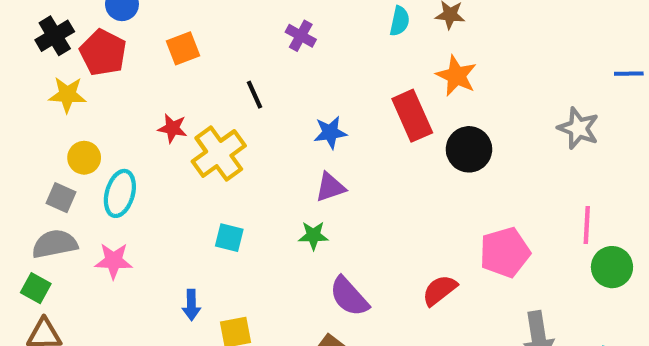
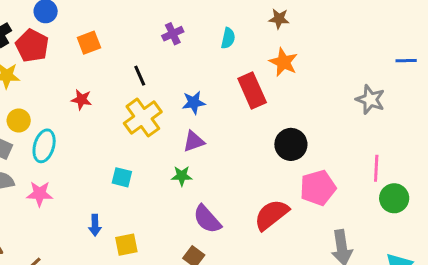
cyan semicircle: (400, 21) -> (228, 38), moved
purple cross: (301, 36) -> (173, 34), turned 36
black circle: (469, 149) -> (291, 144), moved
yellow cross: (219, 154) -> (143, 117), moved
red semicircle: (440, 290) -> (271, 215), size x1.4

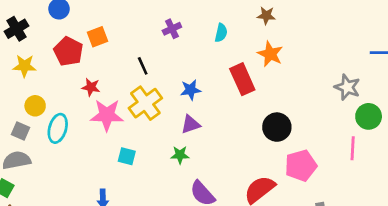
red pentagon: (32, 46) -> (68, 51), moved
pink star: (40, 194) -> (107, 115), moved, size x1.4
green circle: (394, 198) -> (369, 116), moved

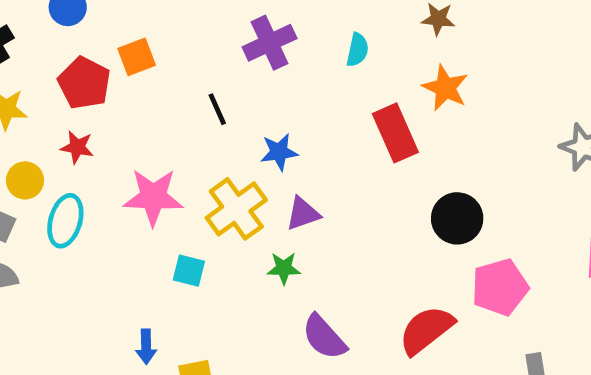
purple cross: (172, 29) -> (270, 43), size x1.5
red star: (91, 87) -> (77, 147), moved
blue star: (191, 90) -> (279, 152), moved
yellow cross: (145, 103) -> (236, 209), moved

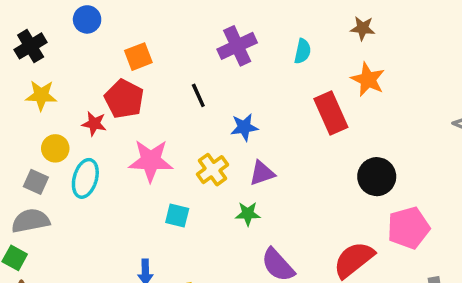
red pentagon: (84, 83) -> (124, 99), moved
yellow cross: (236, 209) -> (212, 170), size x0.7

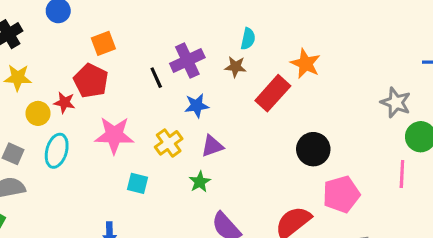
brown star: (363, 28) -> (236, 67), moved
purple cross: (237, 46) -> (187, 61), moved
red rectangle: (331, 113) -> (273, 93), turned 66
yellow circle: (55, 148) -> (38, 113), moved
green star: (248, 214) -> (200, 182), turned -30

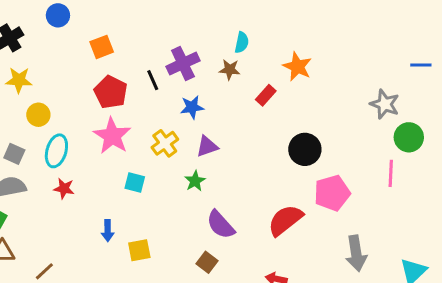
red pentagon: (91, 81) -> (111, 92), moved
red rectangle: (273, 93) -> (266, 95), size x0.6
red star: (64, 102) -> (64, 189), moved
pink star: (114, 135) -> (112, 136), turned 30

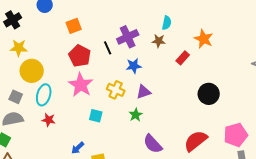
yellow circle: (38, 115) -> (32, 71), size x1.5
yellow cross: (165, 143) -> (116, 90), turned -30
pink pentagon: (332, 193) -> (236, 135), moved
blue arrow: (108, 231) -> (78, 148), turned 48

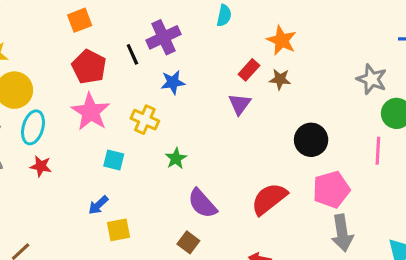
brown star: (159, 41) -> (280, 79), moved
purple triangle: (144, 92) -> (240, 104), moved, turned -35
black circle: (209, 94) -> (311, 140), moved
blue arrow: (78, 148) -> (98, 205), moved

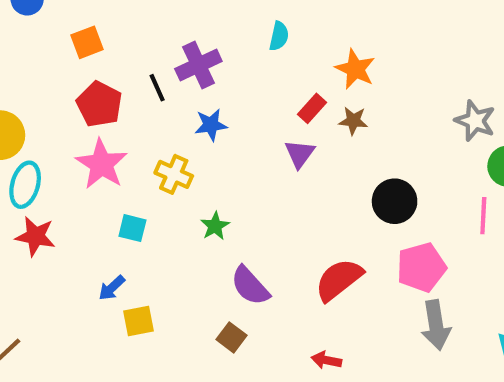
red star: (41, 166) -> (35, 236), size x1.4

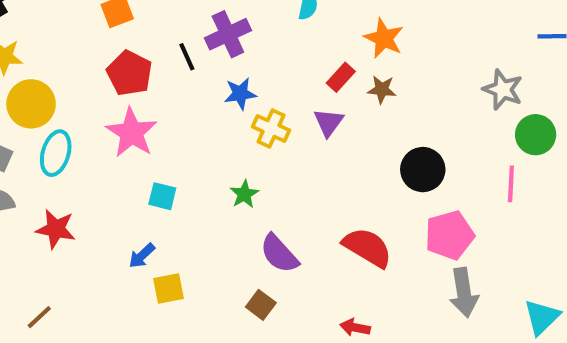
yellow cross: (174, 174) -> (271, 129), moved
red star: (35, 236) -> (56, 229), moved
red semicircle: (339, 280) -> (367, 247), turned 69

